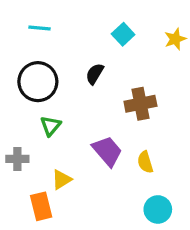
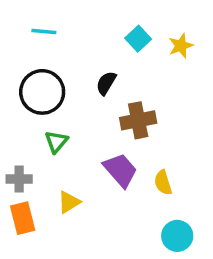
yellow star: (175, 39) -> (181, 46), moved
brown cross: (140, 104) -> (138, 120), moved
orange rectangle: (41, 206) -> (23, 218), moved

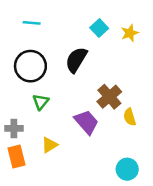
black semicircle: (106, 83) -> (76, 60), size x1.5
brown cross: (138, 120) -> (109, 97), moved, turned -30
yellow semicircle: (163, 183) -> (130, 117), moved

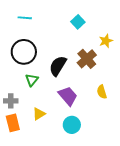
yellow star: (130, 33) -> (106, 41), moved
black semicircle: (76, 60) -> (58, 66), moved
brown cross: (109, 97) -> (87, 59), moved
cyan circle: (127, 169) -> (72, 125), moved

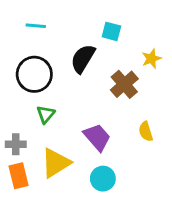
cyan square: (78, 22) -> (111, 31), turned -32
black semicircle: (58, 66) -> (83, 59), moved
yellow triangle: (39, 114) -> (56, 163), size x1.6

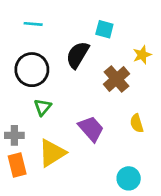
cyan circle: (103, 179) -> (129, 178), moved

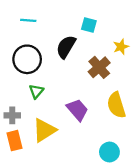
yellow semicircle: (137, 123) -> (116, 105), size x1.6

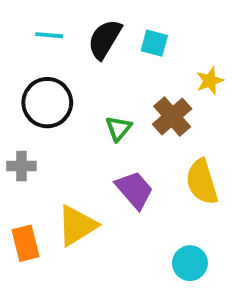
black semicircle: (66, 47) -> (105, 39), moved
green triangle: (36, 91) -> (119, 128), moved
gray cross: (12, 115) -> (21, 166), moved

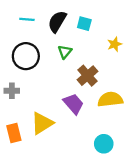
brown cross: (172, 116) -> (88, 76), moved
green triangle: (119, 128) -> (65, 52), moved
yellow semicircle: (202, 182) -> (110, 99), turned 100

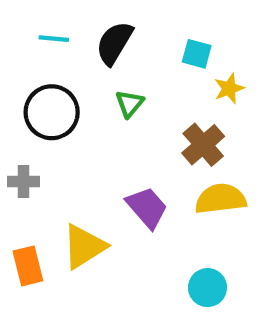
cyan square: (84, 24) -> (197, 54), moved
brown cross: (88, 76) -> (203, 145), moved

